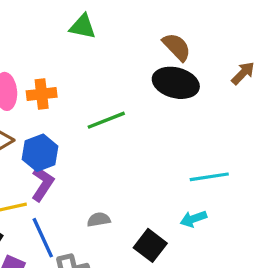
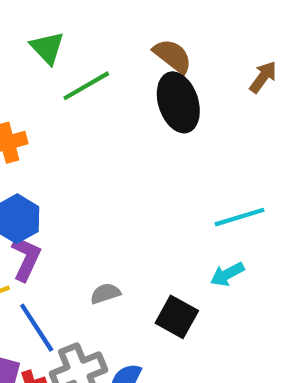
green triangle: (83, 27) -> (47, 48), turned 44
black ellipse: (176, 83) -> (178, 102), turned 66
green line: (106, 120) -> (86, 86), moved

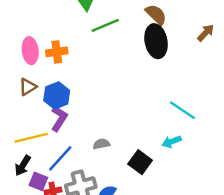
cyan line: (240, 217) -> (183, 110), turned 44
blue line: (37, 328) -> (60, 158), turned 68

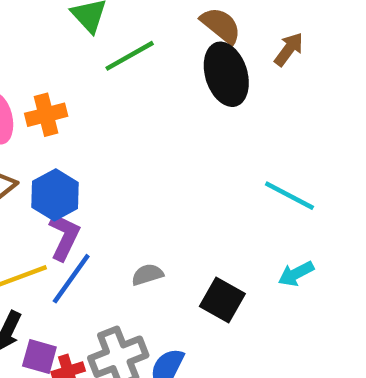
brown arrow: (206, 33) -> (289, 49), moved
cyan arrow: (172, 142) -> (296, 274), moved
blue line: (60, 158) -> (71, 279), moved

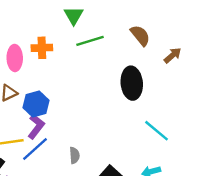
black ellipse: (226, 74) -> (132, 83), moved
orange cross: (46, 115) -> (42, 48), moved
gray semicircle: (147, 275) -> (75, 155), turned 91

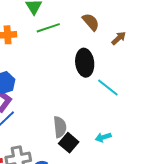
cyan line: (156, 131) -> (108, 87), moved
gray semicircle: (75, 155) -> (60, 127), moved, size x1.5

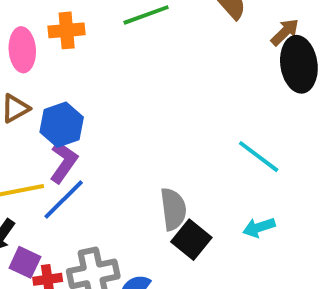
black ellipse: (85, 63) -> (299, 64), moved
cyan line: (108, 87) -> (259, 157), moved

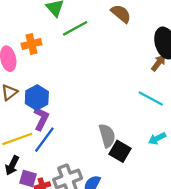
brown arrow: (285, 32) -> (159, 63), moved

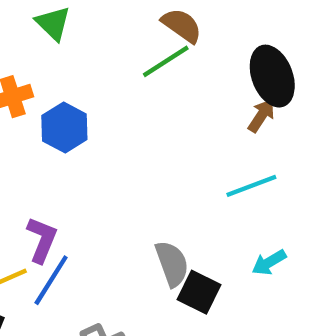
green line: (75, 28) -> (166, 61), moved
blue hexagon: (37, 98) -> (64, 127), moved
cyan line: (151, 99) -> (251, 186), turned -45

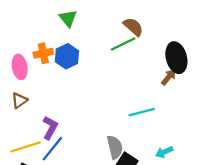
blue hexagon: (64, 127) -> (67, 56), moved
cyan line: (251, 186) -> (142, 112), moved

